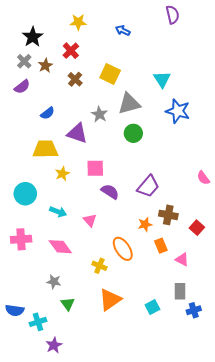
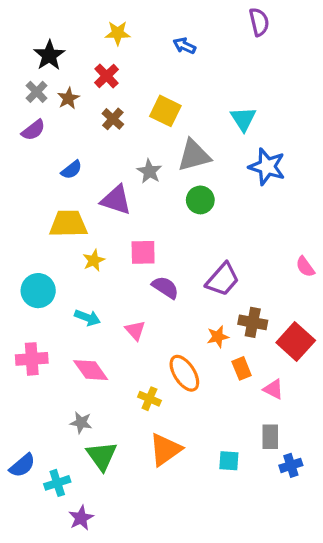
red square: (197, 228) -> (296, 341), size x1.6
green triangle: (68, 304) -> (102, 456), size x1.5
cyan square: (152, 307) -> (229, 461), turned 32
blue semicircle: (15, 310) -> (22, 465), turned -48

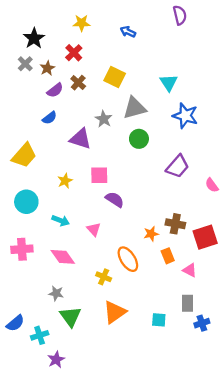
purple semicircle: (33, 130) -> (55, 90), moved
yellow trapezoid: (68, 224) -> (24, 155), moved, turned 132
purple trapezoid: (223, 279) -> (178, 166), moved
red square: (296, 341) -> (205, 237), turned 30

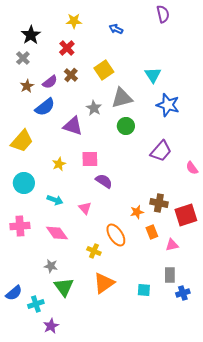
brown star: (47, 68) -> (27, 86), moved
yellow square: (115, 77) -> (104, 70), turned 30
blue semicircle: (50, 118) -> (45, 107), size x1.5
pink triangle: (190, 270) -> (172, 245), turned -40

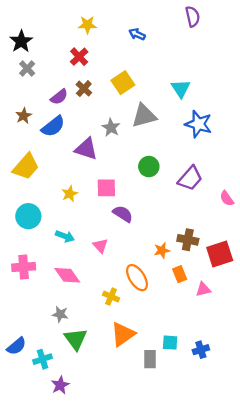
black star: (31, 35) -> (21, 41), moved
brown star: (27, 86) -> (24, 116), moved
green circle: (126, 126) -> (149, 167), moved
gray rectangle: (170, 275) -> (150, 359), moved
blue cross: (183, 293) -> (201, 350), moved

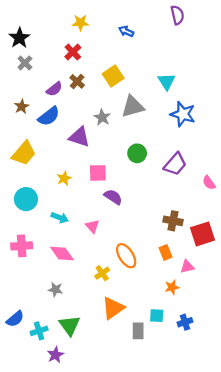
orange star: (162, 250) -> (172, 287), moved
yellow cross: (111, 297) -> (102, 273), turned 32
green triangle: (76, 339) -> (70, 325), moved

